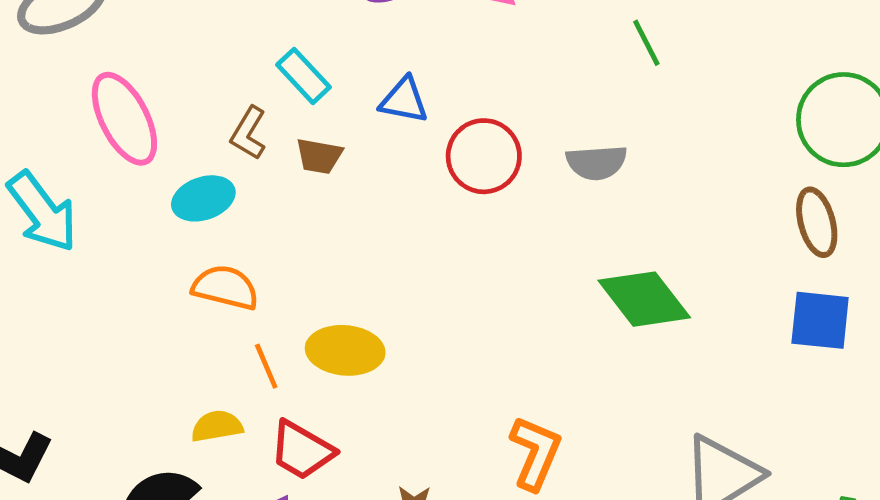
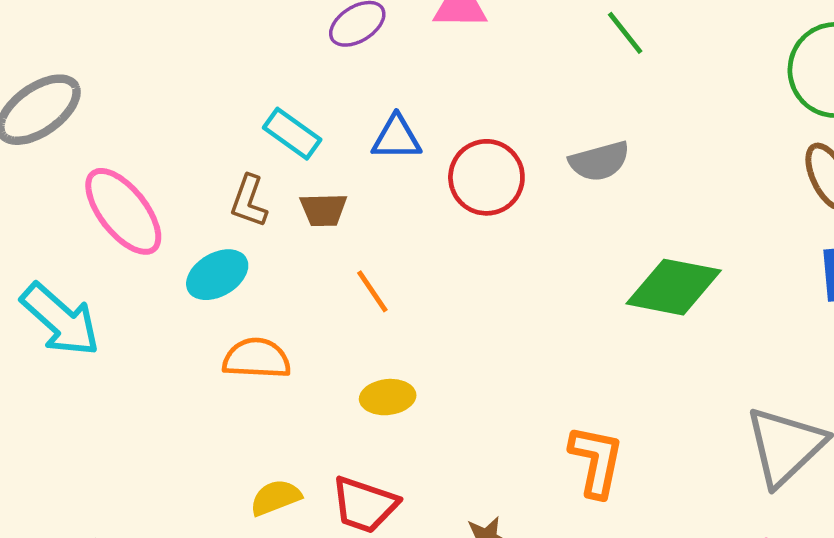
green diamond: (644, 299) -> (674, 287), turned -30
yellow ellipse: (345, 350) -> (388, 397), size x0.7
orange line: (266, 366) -> (372, 291), moved

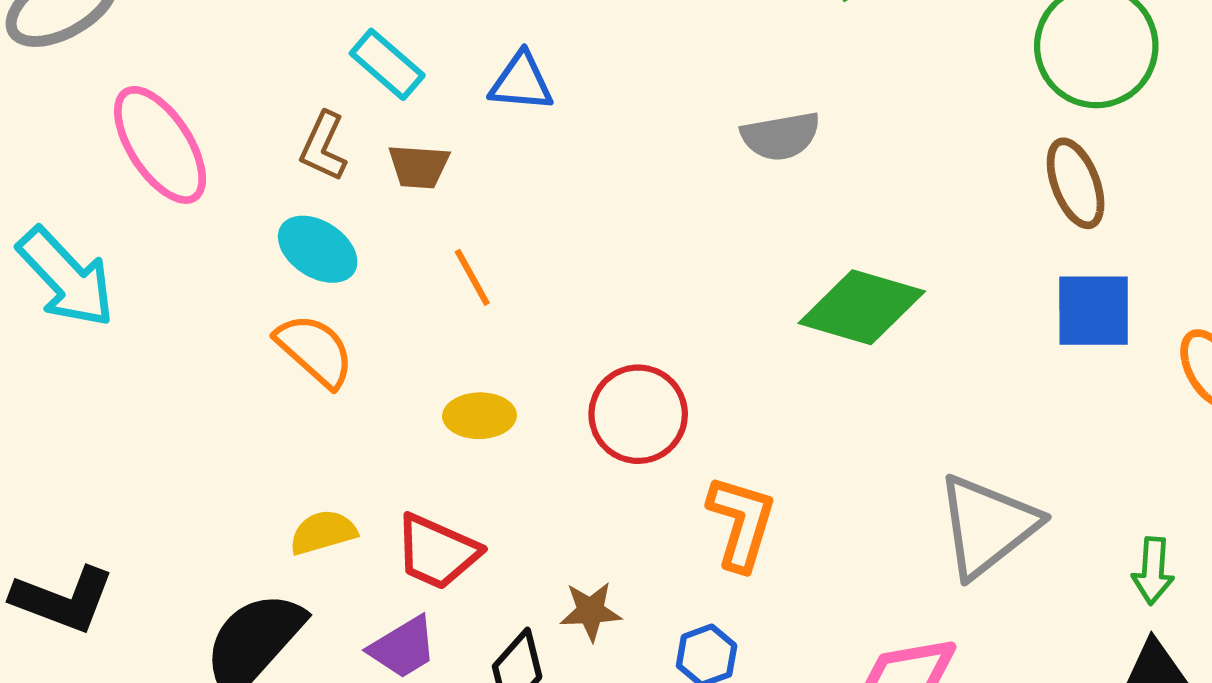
red circle: (486, 177) -> (638, 414), moved
cyan ellipse: (217, 275) -> (318, 249), moved, turned 58
orange semicircle: (257, 358) -> (315, 350), turned 34

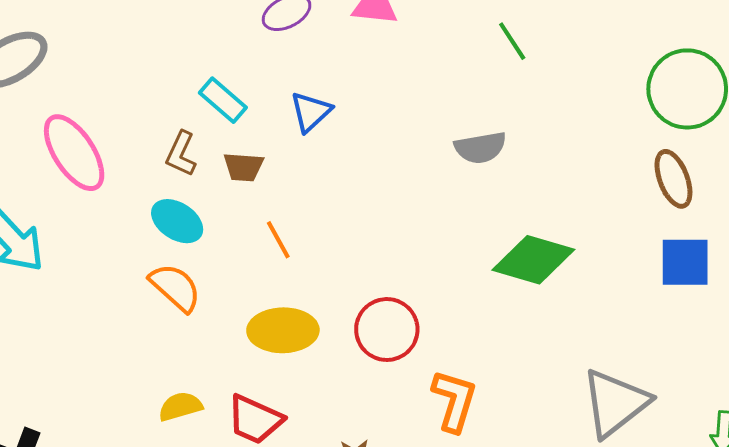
blue triangle: (521, 82) -> (311, 112), turned -48
yellow ellipse: (479, 416) -> (283, 330), size x1.5

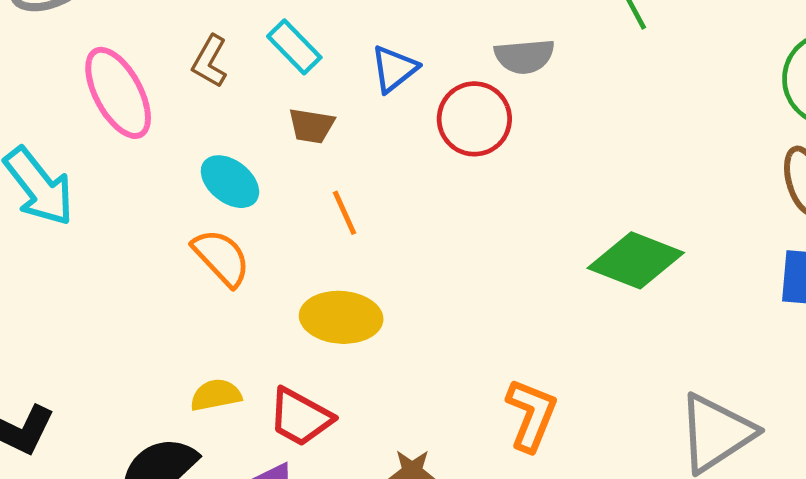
gray semicircle: (480, 148) -> (524, 56), moved
brown L-shape: (181, 154) -> (210, 61), moved
red circle: (387, 330) -> (474, 119), moved

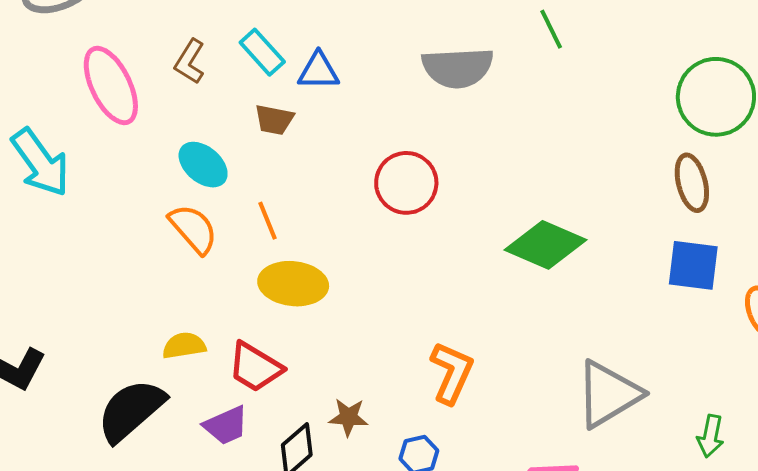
gray semicircle: (524, 56) -> (458, 68), size x1.4
blue triangle: (394, 69) -> (318, 71), moved, turned 36
red circle: (474, 119) -> (406, 183), moved
orange line: (344, 213) -> (268, 221), moved

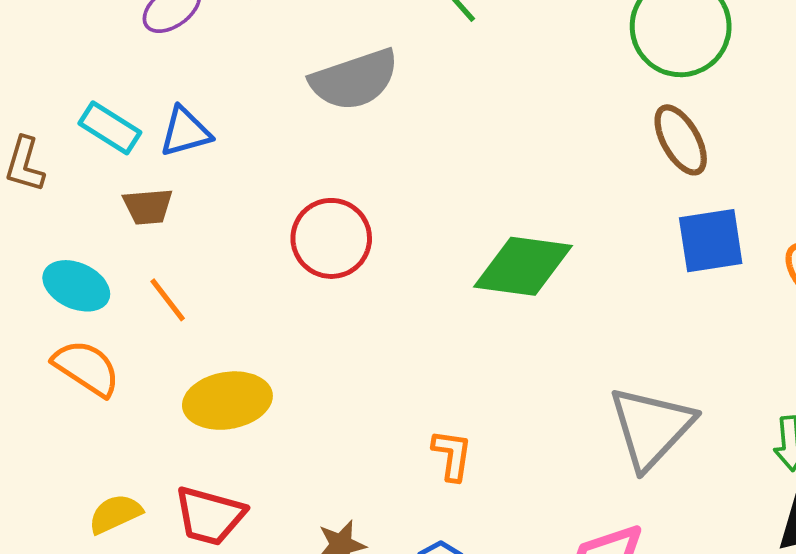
orange line: (268, 221) -> (168, 300), moved
orange L-shape: (452, 373) -> (452, 455), size x0.7

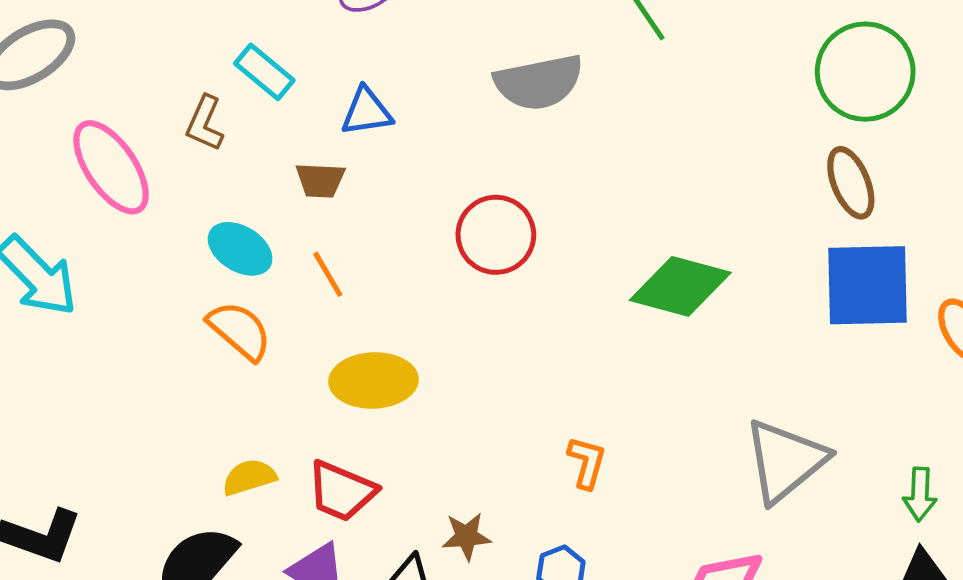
cyan rectangle: (110, 128) -> (264, 72), moved
blue square: (711, 241) -> (867, 285), size x1.4

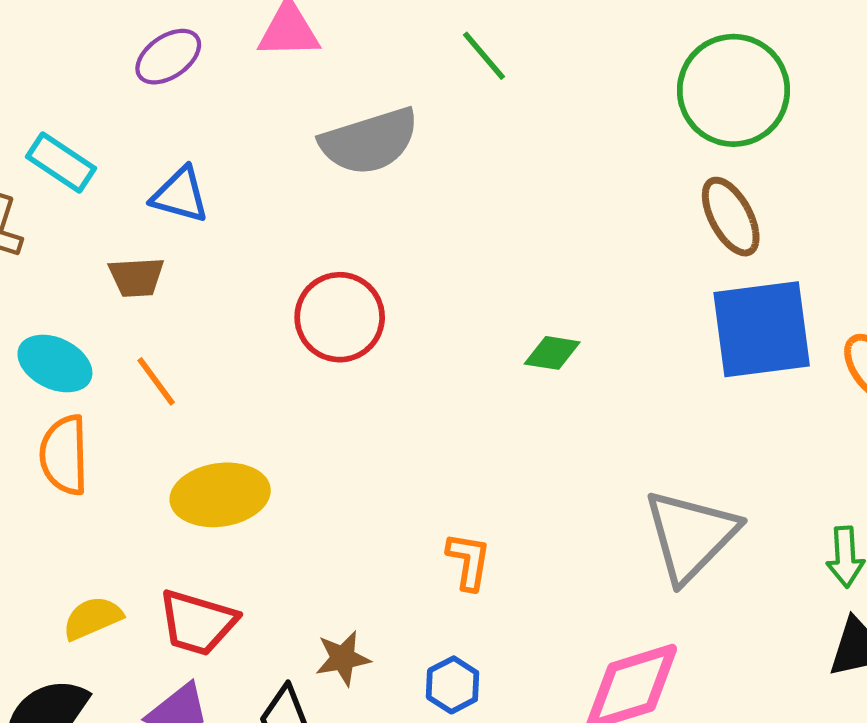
blue triangle: (367, 112) -> (180, 195), turned 30
green diamond: (680, 286) -> (552, 353), size x0.5
orange semicircle: (240, 331) -> (64, 455), turned -126

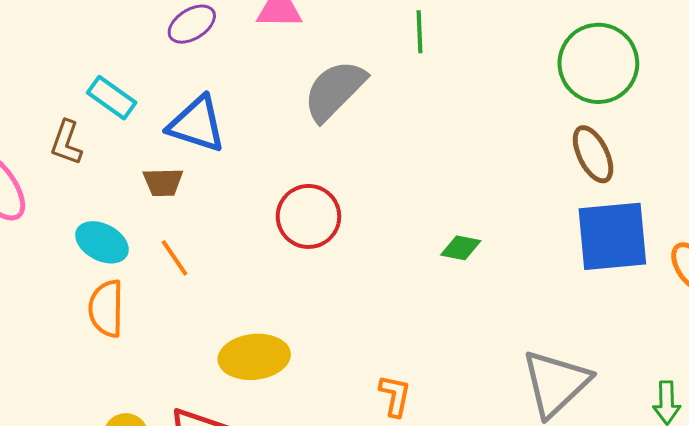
green line: (484, 56) -> (419, 32), turned 36
gray semicircle: (369, 141) -> (335, 90), turned 150
blue triangle: (180, 195) -> (197, 124), size x1.4
yellow ellipse: (220, 495) -> (254, 357), moved

